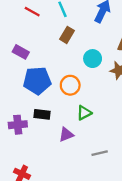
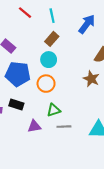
cyan circle: (93, 59) -> (49, 60), moved
gray line: (100, 153) -> (64, 127), moved

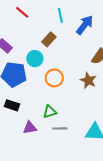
cyan line: (52, 16) -> (60, 15), moved
cyan circle: (49, 60) -> (35, 59), moved
orange circle: (46, 84) -> (54, 78), moved

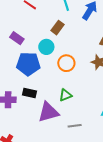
purple triangle: (30, 128) -> (48, 112), size x1.6
gray line: (60, 128) -> (75, 126), moved

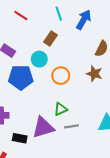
black rectangle: (30, 93) -> (20, 138), moved
gray line: (75, 126) -> (72, 126), moved

